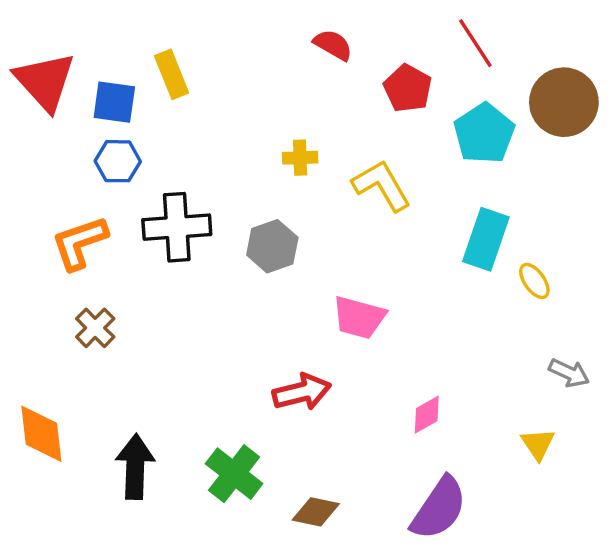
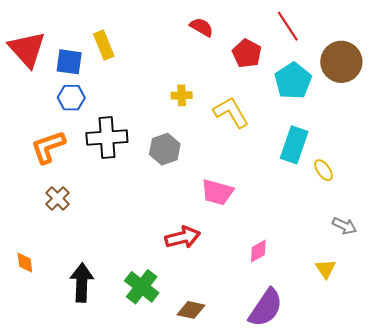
orange diamond: (41, 434) -> (25, 263), size x0.6

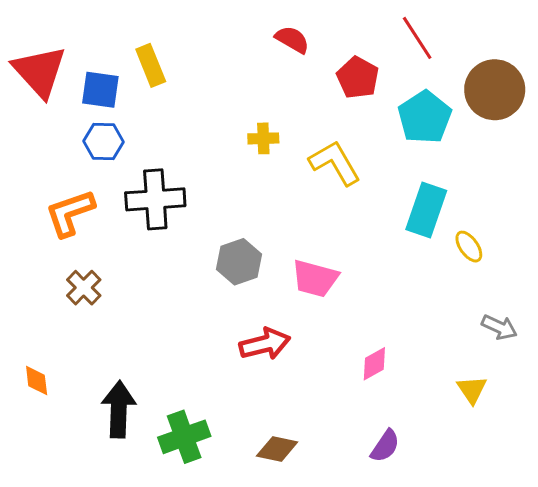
gray hexagon: (165, 149) -> (239, 262), moved
green cross: (142, 287) -> (184, 437), moved, turned 32
purple semicircle: (266, 308) -> (385, 446), size x0.6

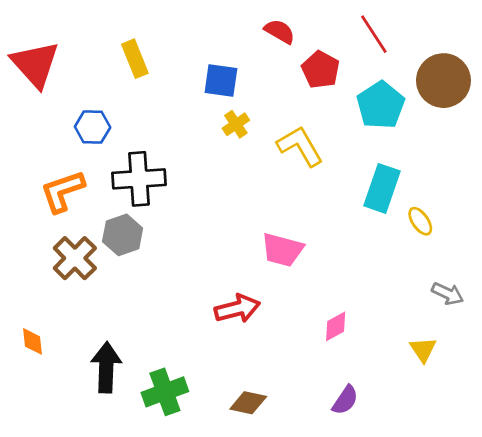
red semicircle: (292, 40) -> (280, 31), moved
blue square: (100, 90) -> (221, 81), moved
yellow cross: (263, 138) -> (236, 124), turned -32
gray hexagon: (239, 262) -> (123, 235), moved
brown cross: (84, 288) -> (75, 258), size x1.4

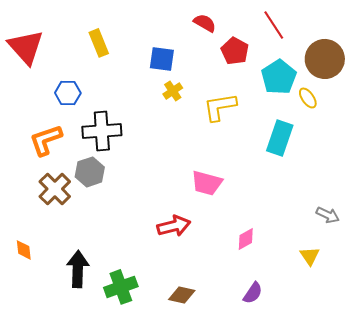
yellow L-shape: (300, 146) -> (220, 107), turned -69
yellow ellipse: (420, 221) -> (308, 98), moved

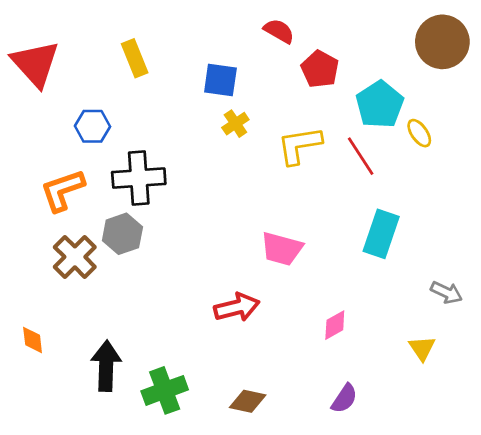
red line: (274, 25) -> (361, 156), moved
brown circle: (325, 59) -> (442, 42), moved
cyan rectangle: (280, 138) -> (381, 234), moved

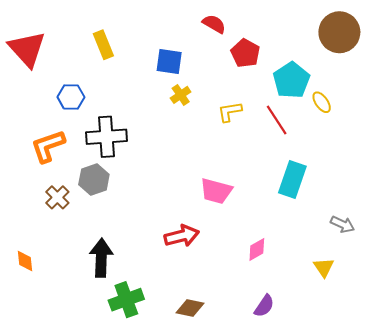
yellow L-shape: (299, 145) -> (230, 112), size x0.7
brown cross: (75, 257) -> (57, 197), size x0.7
black arrow: (106, 366) -> (101, 258), moved

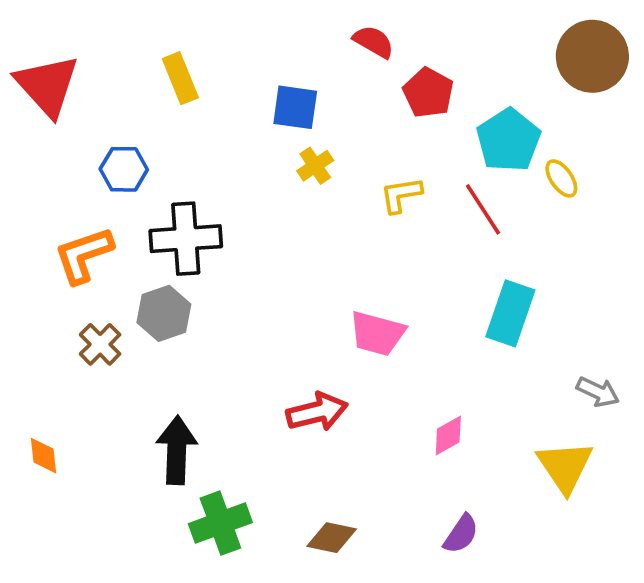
yellow triangle: (324, 267) -> (565, 467), size x1.6

